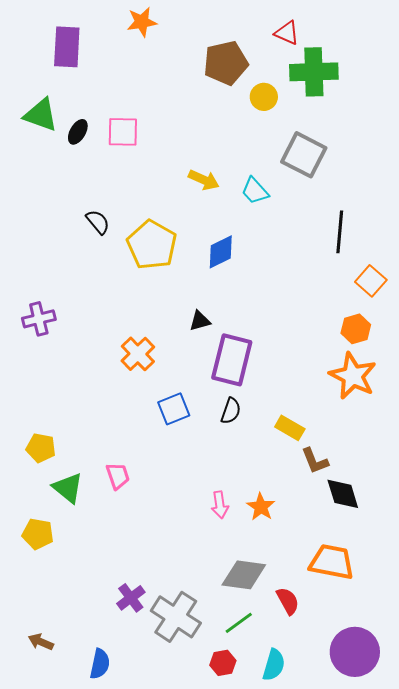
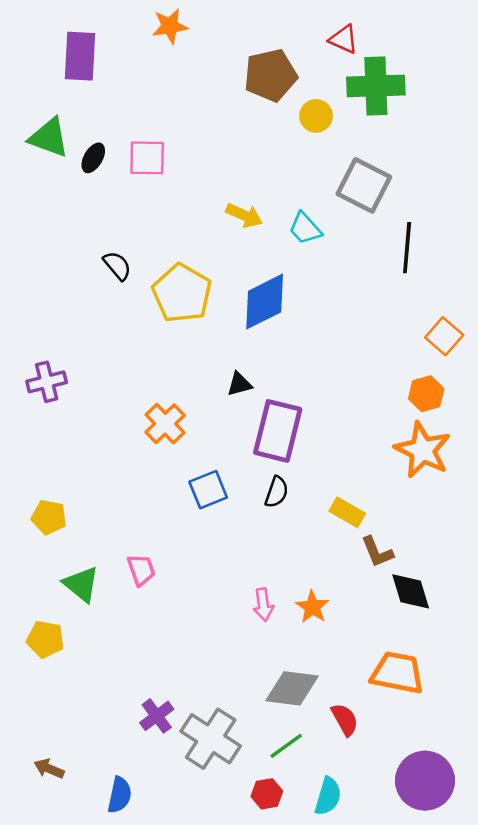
black line: (340, 232) -> (407, 248), moved
blue diamond: (221, 252) -> (265, 302), size x1.4
yellow pentagon: (41, 448) -> (49, 517), moved

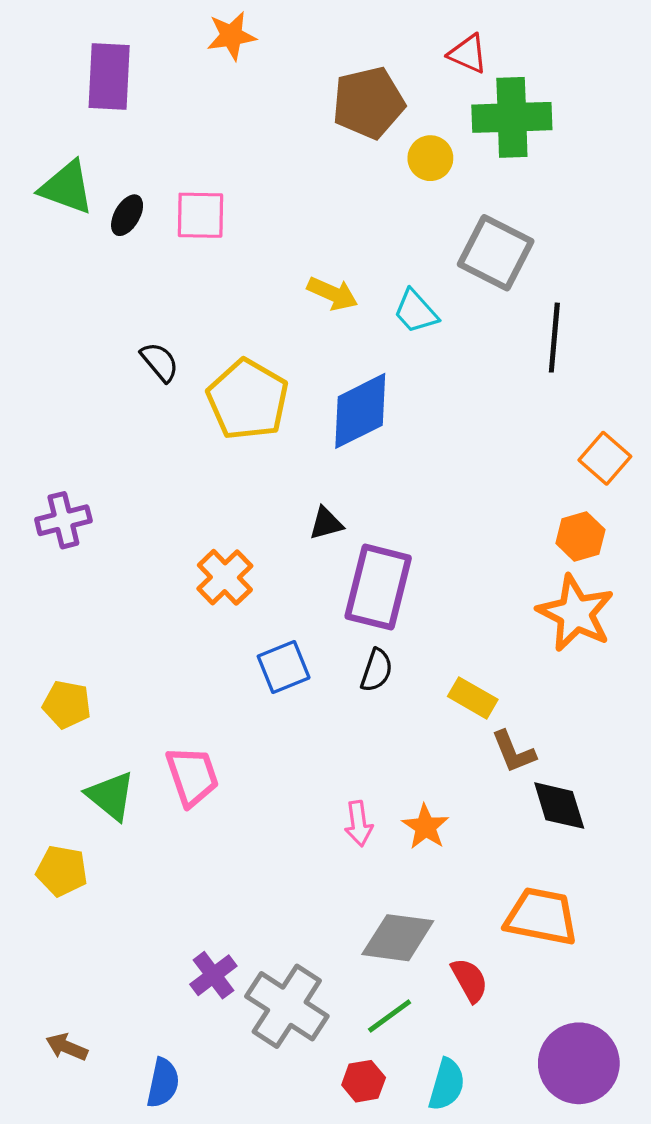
pink trapezoid: (141, 570) -> (192, 776), size x1.4

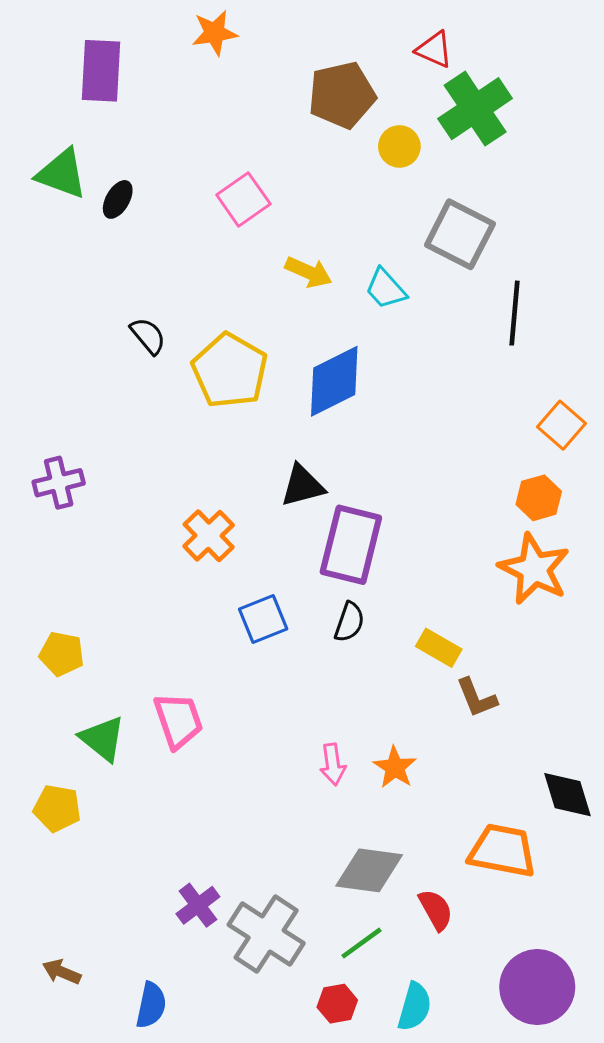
green cross: (512, 117) -> (475, 109), turned -32
pink square: (200, 215) -> (243, 199), moved, turned -36
black triangle: (326, 523) -> (302, 486), size x1.4
black diamond: (559, 806) -> (568, 795), moved

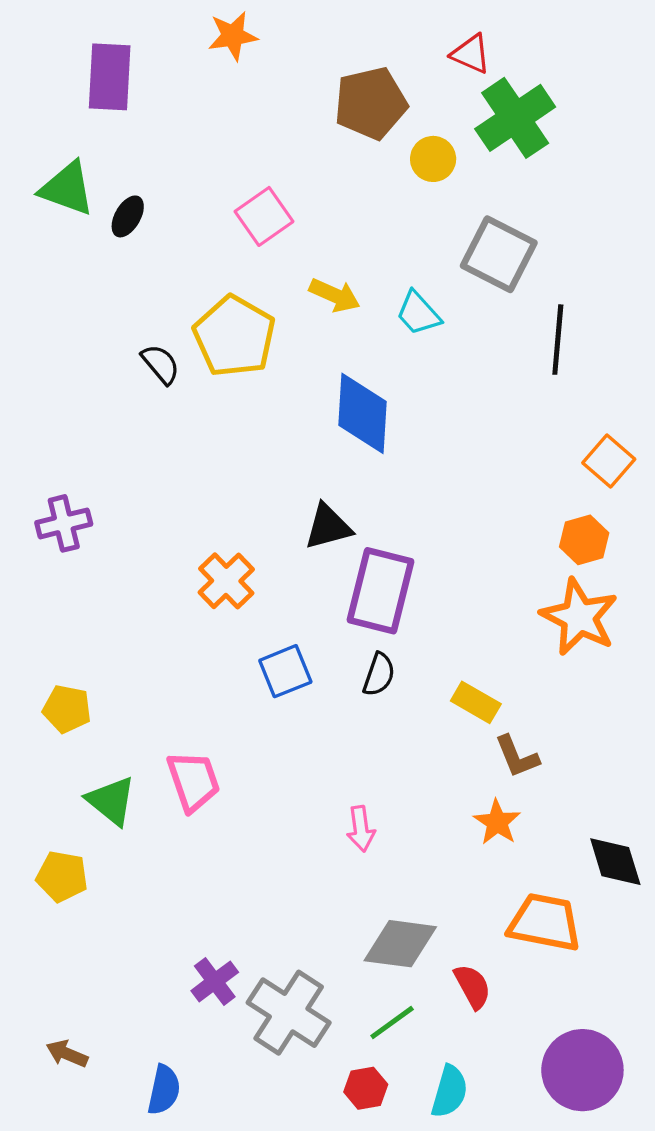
yellow pentagon: (230, 371) -> (234, 336), moved
blue diamond: (334, 381) -> (362, 413), turned -60
orange star: (395, 767) -> (497, 822), moved

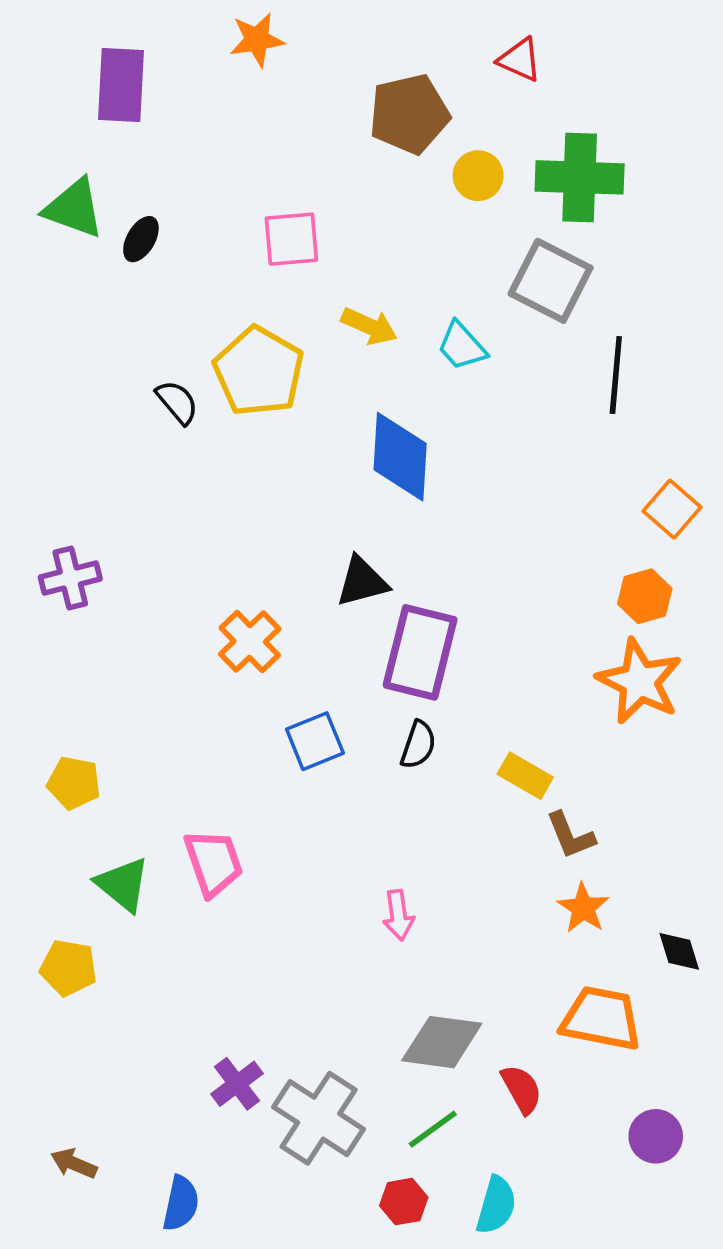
green cross: (515, 118) -> (580, 177), moved, turned 36
pink square: (264, 216) -> (291, 239), turned 30
orange star: (497, 822) -> (583, 908), moved
black diamond: (615, 862) -> (679, 951), size x0.7
purple circle: (582, 1070) -> (656, 1136), moved, size x0.6

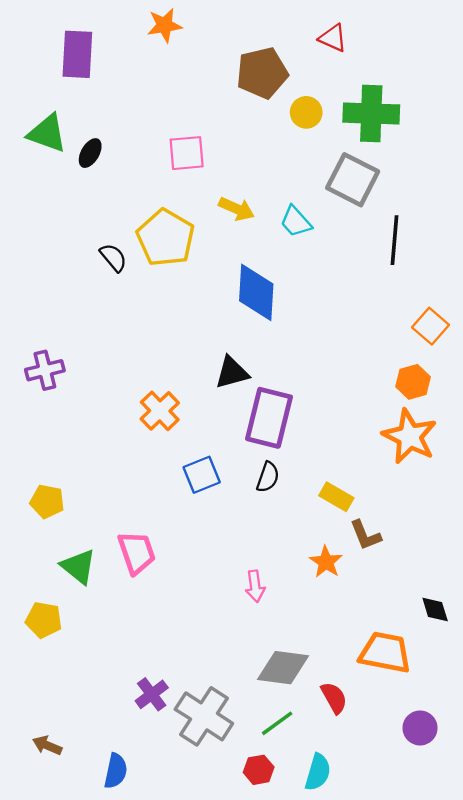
orange star: (583, 908) -> (326, 562), moved

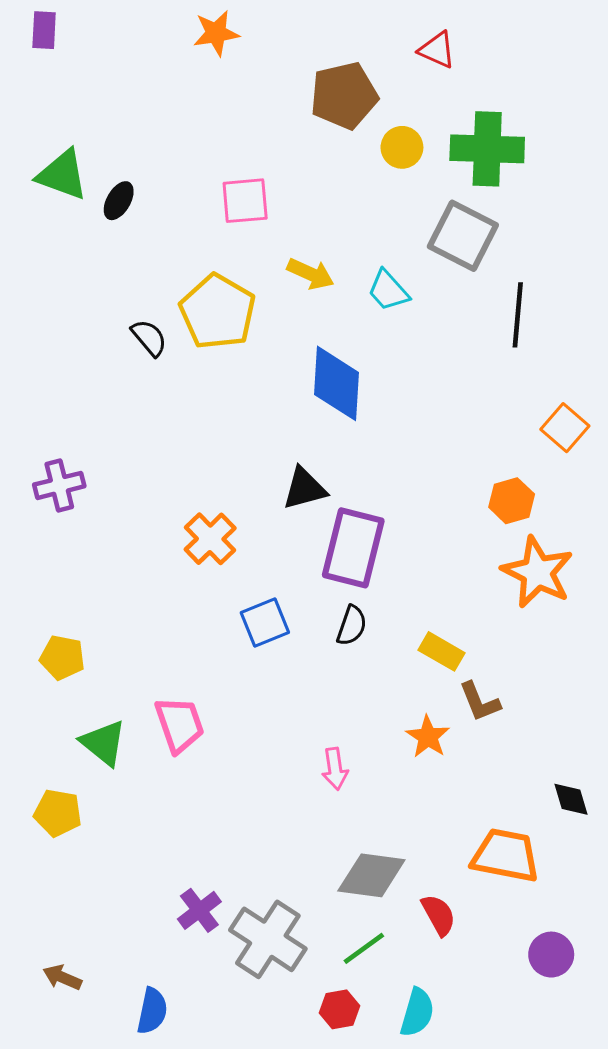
purple rectangle: (77, 54) -> (44, 30), moved, size x0.6
orange hexagon: (413, 382) -> (512, 501), moved

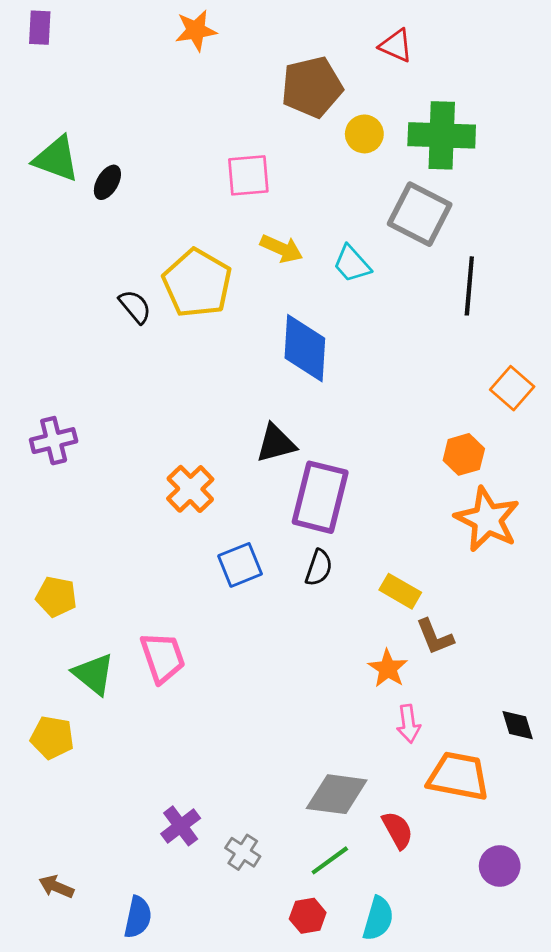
pink square: (245, 201) -> (248, 175), moved
pink arrow: (335, 769) -> (409, 724), moved
gray cross: (268, 939) -> (243, 852), size x0.5

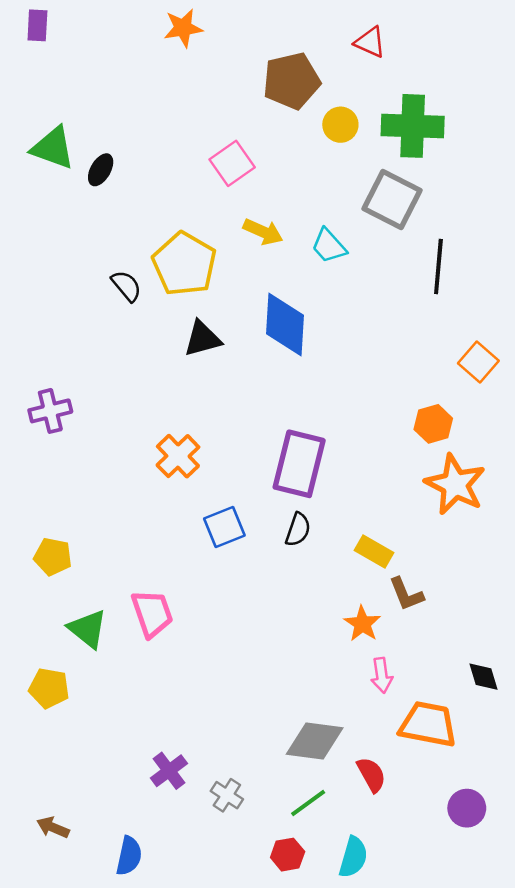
pink square: (248, 175) -> (232, 163), turned -30
black triangle: (276, 443) -> (202, 339), moved

